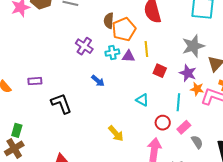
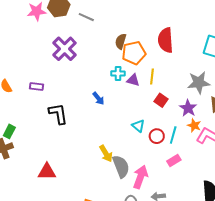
purple cross: (84, 46) -> (65, 49), moved, size x1.4
red circle: (163, 123) -> (157, 136), moved
gray semicircle: (197, 142) -> (121, 166), moved, size x1.6

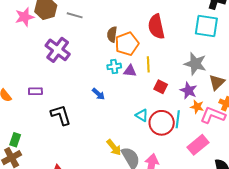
gray star: (199, 83) -> (195, 64), turned 30
red circle: (157, 136) -> (162, 123), size x1.6
pink rectangle: (174, 160) -> (198, 145), moved, size x1.5

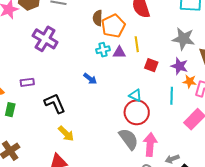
red circle: (162, 123) -> (137, 112), moved
green rectangle: (15, 140) -> (10, 110), moved
yellow arrow: (114, 147) -> (66, 134), moved

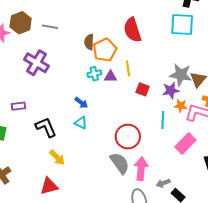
gray star: (183, 39) -> (181, 75), moved
purple star: (179, 66) -> (171, 90), turned -30
cyan triangle: (135, 95) -> (81, 123), moved

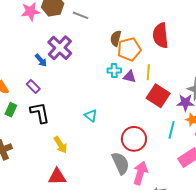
red square: (143, 89) -> (158, 96), size x1.6
blue arrow: (81, 103) -> (41, 60), moved
purple rectangle: (18, 106) -> (33, 87), turned 40
black L-shape: (46, 127) -> (40, 113), moved
red triangle: (49, 186) -> (57, 177), moved

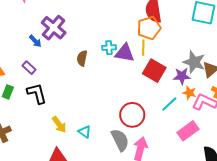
brown semicircle: (116, 38) -> (82, 58), moved
orange pentagon: (129, 49) -> (149, 28), moved
purple triangle: (130, 77) -> (125, 53), size x1.5
cyan triangle: (91, 116) -> (85, 132), moved
cyan line: (172, 130) -> (169, 104), turned 36

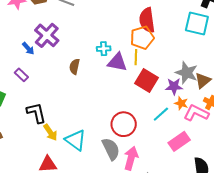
cyan cross: (109, 48) -> (104, 49), moved
black L-shape: (37, 93) -> (36, 113), moved
cyan triangle: (85, 132) -> (76, 140), size x1.6

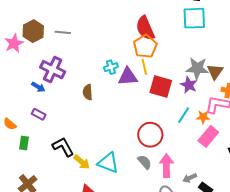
purple star: (174, 86) -> (189, 85), turned -30
orange star: (181, 103) -> (203, 117), moved
gray semicircle: (111, 149) -> (145, 162), size x0.7

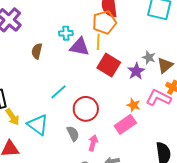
gray star: (197, 68) -> (149, 57), size x0.6
cyan line: (184, 115) -> (58, 92), moved
orange star: (203, 117) -> (133, 105), moved
pink rectangle: (208, 136) -> (125, 124), moved
pink arrow: (166, 166) -> (93, 143), size x0.7

